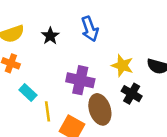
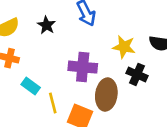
brown ellipse: (100, 109) -> (106, 95), turned 32

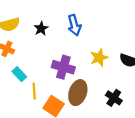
yellow star: (124, 47) -> (99, 58), turned 30
black cross: (137, 74) -> (114, 98), moved

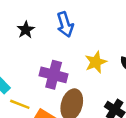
yellow line: (34, 91) -> (20, 104), turned -63

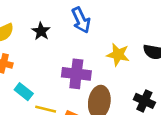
yellow star: (96, 62) -> (118, 55), turned -30

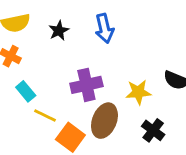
yellow star: (118, 55) -> (138, 92), moved, turned -30
purple cross: (76, 74) -> (86, 85), turned -32

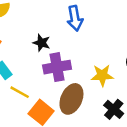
black star: (59, 31) -> (41, 43), moved, turned -30

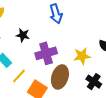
black star: (41, 43) -> (23, 35), moved
yellow line: (20, 92) -> (19, 76), turned -70

